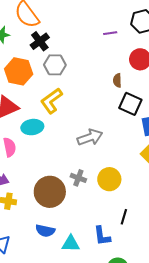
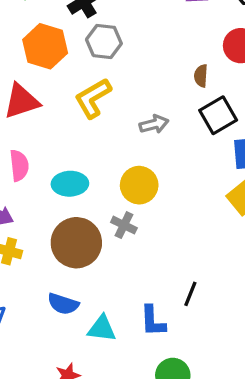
black square: (130, 104) -> (218, 115), turned 30
cyan ellipse: (32, 127) -> (70, 184), moved
gray arrow: (90, 137) -> (154, 124), moved, size x0.7
yellow circle: (109, 179) -> (139, 185), moved

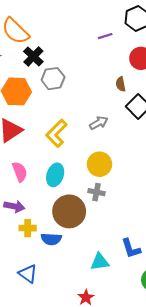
yellow L-shape: (93, 98) -> (56, 133), moved
cyan ellipse: (70, 184) -> (55, 175), turned -55
blue semicircle: (63, 304) -> (51, 239), moved

